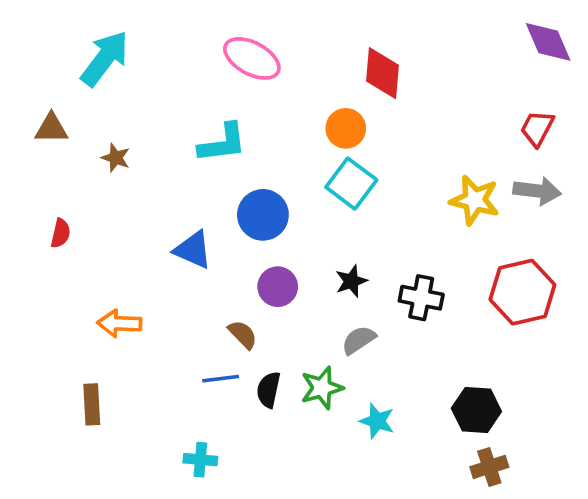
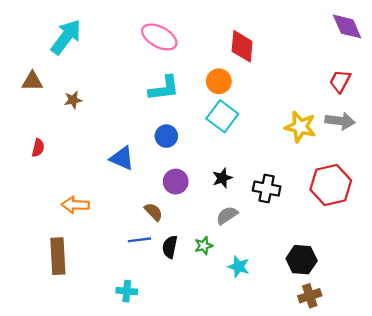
cyan L-shape: (222, 143) -> (164, 88), moved
brown star: (116, 158) -> (73, 100), turned -30
blue circle: (263, 215) -> (166, 136), size x0.7
green star: (322, 388) -> (204, 246), size x0.7
brown rectangle: (92, 404) -> (58, 256), size x1.4

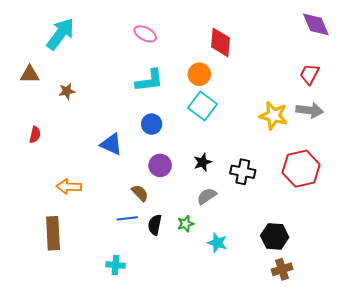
pink ellipse: (159, 37) -> (145, 34), size x0.7

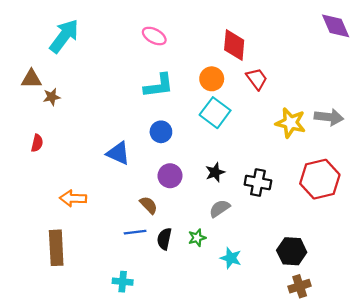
red trapezoid: (310, 74) -> (257, 79), moved, turned 115
brown star: (67, 91) -> (52, 97), moved

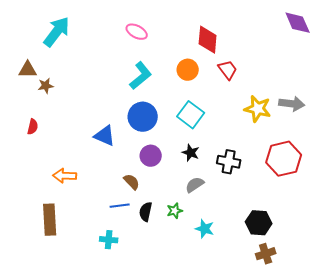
cyan L-shape: (159, 86) -> (141, 76), turned -32
cyan square: (215, 113) -> (191, 115), moved
blue circle: (161, 132) -> (143, 117), size x1.5
black star: (215, 172) -> (191, 153), turned -30
cyan cross: (123, 282) -> (109, 240), moved

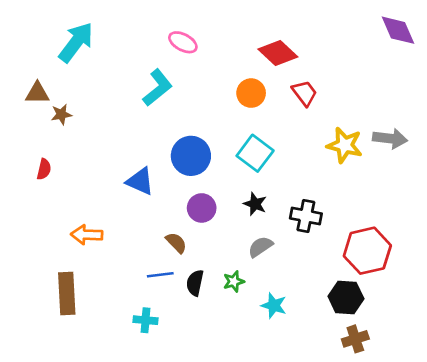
red diamond: (208, 40) -> (278, 53), turned -52
cyan L-shape: (141, 76) -> (158, 88), moved
red hexagon: (284, 159) -> (367, 251), moved

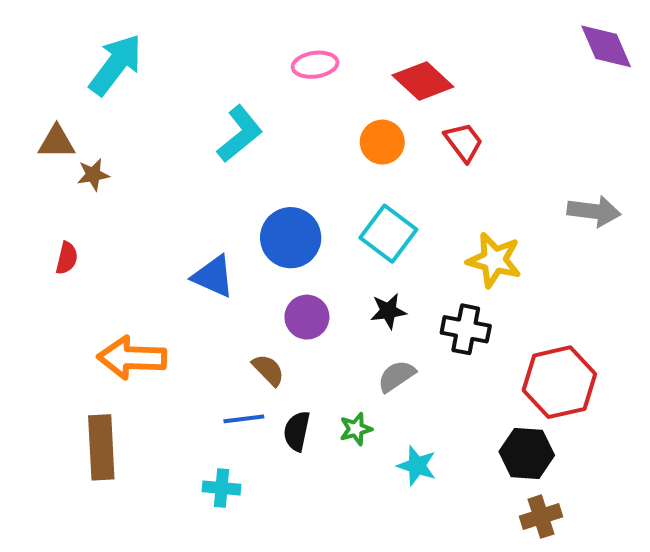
pink ellipse: (183, 42) -> (315, 65), moved, turned -36
yellow star: (345, 145) -> (494, 260), moved
black star: (255, 204) -> (388, 311), turned -30
orange arrow: (87, 235) -> (132, 358), size x1.4

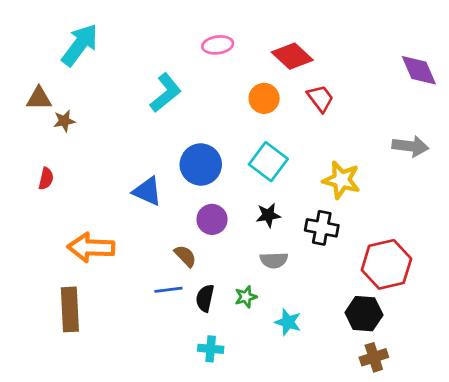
purple diamond: (606, 46) -> (419, 70), moved
gray semicircle: (396, 376) -> (274, 260), turned -148
cyan cross: (221, 488) -> (211, 349), moved

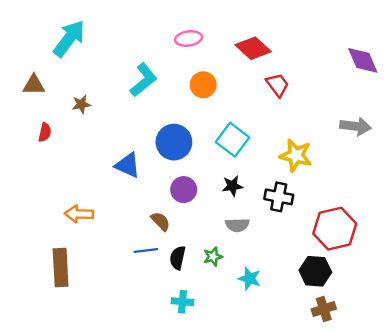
orange circle: (264, 98) -> (203, 85), moved
brown star: (64, 121) -> (81, 104), moved
red semicircle: (46, 179) -> (45, 132), moved
orange arrow: (91, 248) -> (79, 214), size x0.7

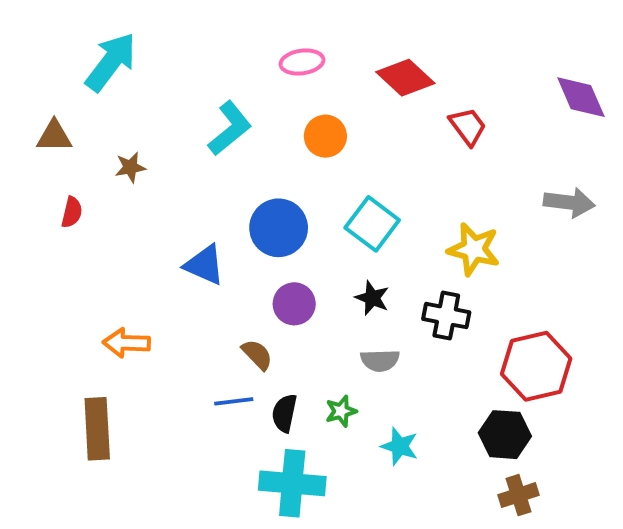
red trapezoid: (278, 85) -> (468, 126), moved
black star: (232, 186) -> (372, 298), turned 30
cyan cross: (182, 302) -> (292, 483), size x1.8

